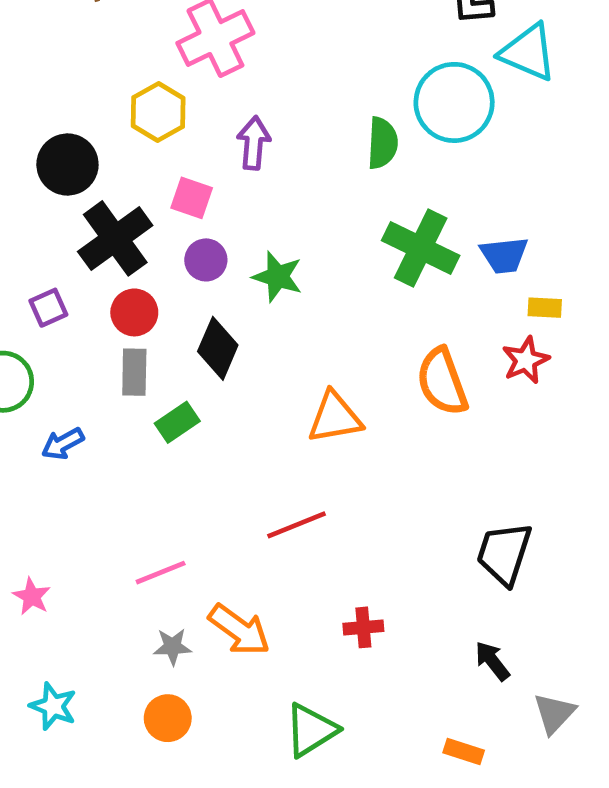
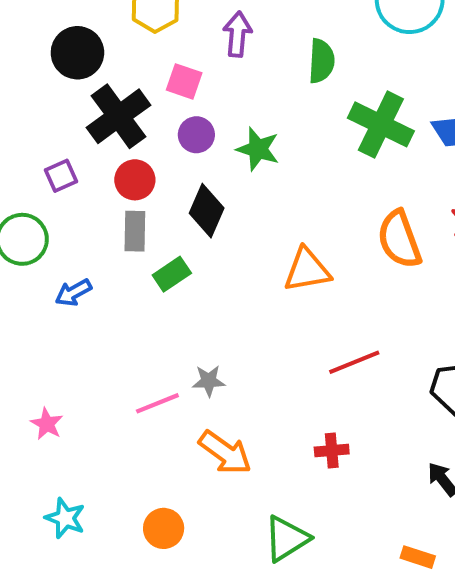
green semicircle: (382, 143) -> (321, 61), moved
red line: (297, 525) -> (354, 362), moved
gray star: (172, 647) -> (209, 381), moved

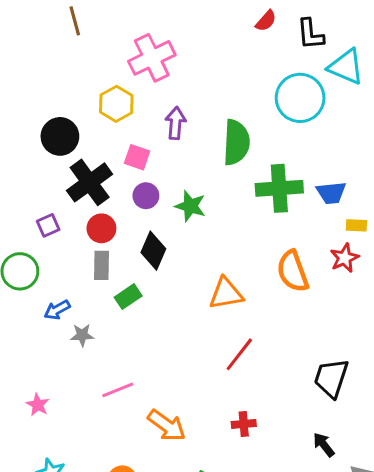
green semicircle: (321, 61) -> (236, 142), size x1.4
green cross: (381, 124) -> (279, 188), turned -30
red line: (354, 362) -> (239, 354), moved, turned -30
gray star: (209, 381) -> (82, 335), moved

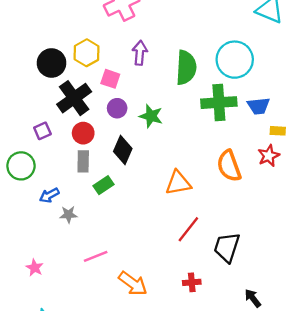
cyan circle: (300, 98) -> (235, 60), moved
yellow hexagon: (116, 104) -> (87, 53), moved
black trapezoid: (331, 378) -> (227, 247), moved

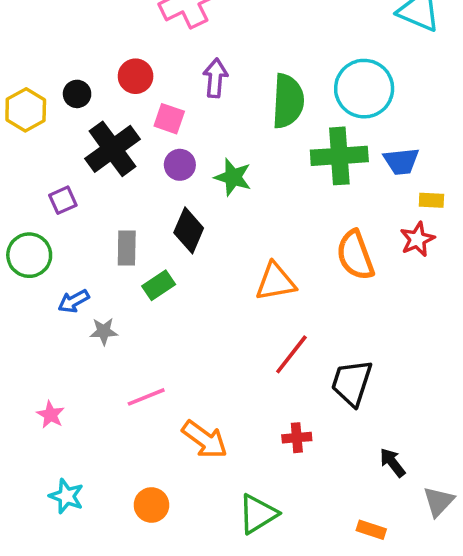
yellow hexagon: (87, 53) -> (26, 110), moved
black circle: (52, 63) -> (77, 94), size x0.6
red circle: (83, 133) -> (136, 76), moved

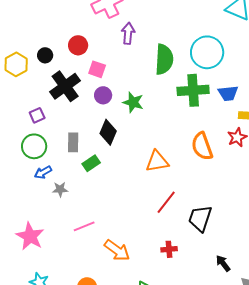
purple arrow: (215, 78) -> (128, 33), moved
green circle: (29, 255) -> (34, 146), moved
pink star: (50, 415) -> (30, 236), size x1.8

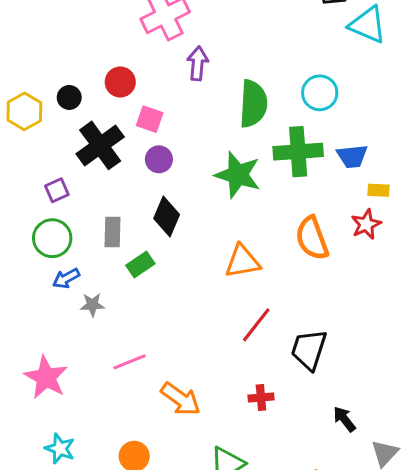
cyan circle: (207, 52) -> (320, 93), size x0.7
green star: (133, 102) -> (238, 175), moved, size x1.4

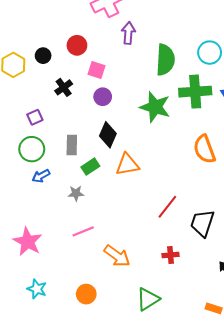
black cross: (100, 145) -> (64, 87), size x0.6
orange triangle: (242, 261) -> (127, 165), moved
gray star: (92, 305) -> (76, 193), moved

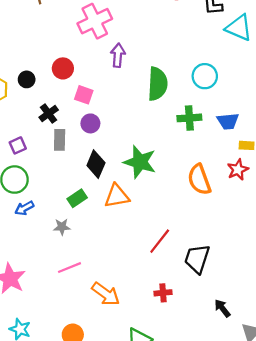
green cross: (195, 92) -> (189, 118), size x0.7
green star: (155, 107) -> (140, 162), moved
gray rectangle: (72, 145) -> (60, 140), moved

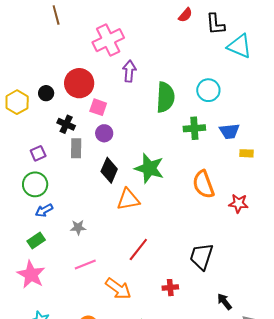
red circle: (63, 68) -> (79, 83), size x1.5
black cross: (49, 114) -> (66, 124), turned -30
red star: (238, 170) -> (238, 203), moved, turned 30
green rectangle: (77, 198) -> (36, 240), moved
red line: (160, 241) -> (138, 249), moved

